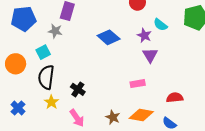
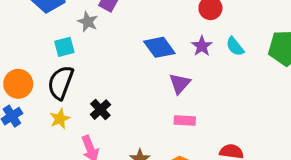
purple star: (144, 35) -> (202, 46), moved
purple triangle: (150, 55) -> (180, 84), moved
orange circle: (16, 64) -> (18, 84), moved

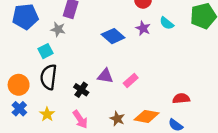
purple triangle: (180, 84) -> (105, 76), moved, turned -49
yellow star: (60, 119) -> (47, 114), moved
pink rectangle: (185, 121) -> (131, 81), moved, turned -32

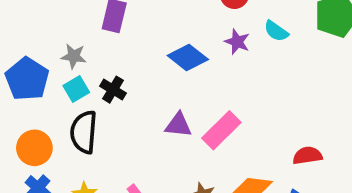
blue pentagon: (25, 17) -> (27, 79), moved, turned -30
gray star: (58, 29) -> (74, 56), moved
pink rectangle: (131, 81) -> (221, 130), size x1.5
black cross: (81, 90) -> (113, 90), moved

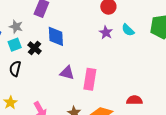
blue diamond: (188, 58) -> (56, 36), moved, turned 40
pink rectangle: (221, 130) -> (90, 79), turned -45
black semicircle: (84, 132) -> (15, 69), size x0.7

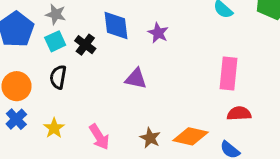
purple star: (106, 33) -> (158, 33), moved
pink rectangle: (90, 79) -> (229, 74), moved

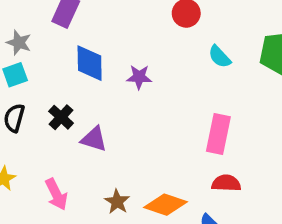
purple star: (158, 33) -> (139, 77), turned -30
black cross: (85, 45) -> (61, 117), moved
purple triangle: (136, 79) -> (94, 139), moved

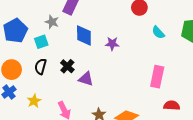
gray star: (19, 43) -> (52, 22), moved
red semicircle: (226, 183) -> (172, 105), moved

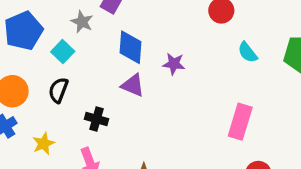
cyan square: (41, 42) -> (63, 52), turned -32
black cross: (67, 66) -> (96, 119), moved, turned -32
purple triangle: (86, 79) -> (133, 85), moved

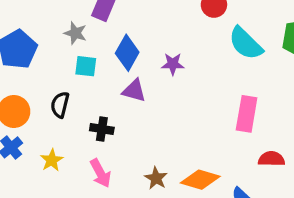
blue diamond: (130, 47) -> (127, 53), turned 32
cyan square: (63, 52) -> (86, 66), moved, turned -30
cyan semicircle: (248, 52) -> (246, 43), size x1.6

